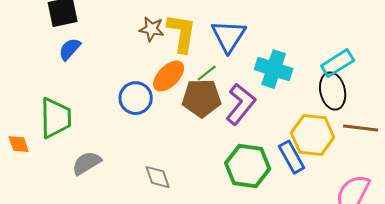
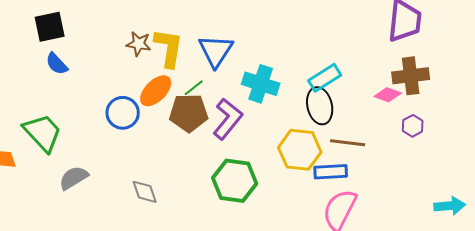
blue semicircle: (70, 49) -> (57, 64), turned -85
green trapezoid: (56, 118) -> (43, 133), turned -42
blue rectangle: (292, 157) -> (331, 172), moved, turned -64

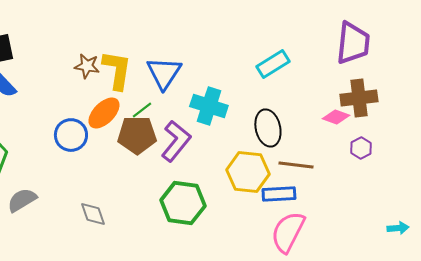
cyan rectangle: (325, 78) -> (273, 64), moved
cyan arrow: (450, 206) -> (398, 228), size x0.7

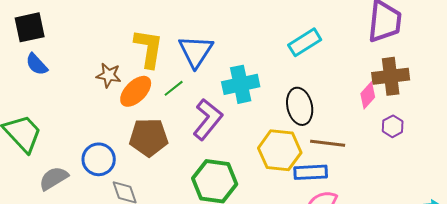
brown star: (87, 66) -> (109, 75), moved
cyan cross: (209, 106) -> (241, 84), turned -30
pink diamond: (336, 117) -> (368, 95), turned -68
blue circle: (71, 135) -> (99, 159), moved
brown pentagon: (137, 135) -> (149, 137), moved

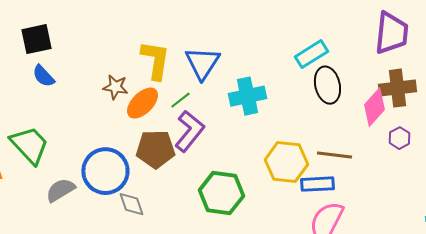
pink diamond: (368, 95) -> (374, 107), size x1.4
black ellipse: (300, 106) -> (327, 85), moved
purple L-shape: (208, 119) -> (189, 131), moved
blue circle: (99, 159) -> (105, 171), size x1.4

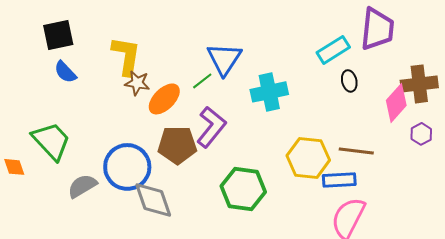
purple trapezoid: (391, 33) -> (377, 29), moved
yellow L-shape: (155, 60) -> (126, 56), moved
black ellipse: (327, 85) -> (349, 81), size x0.6
green line: (180, 100) -> (202, 81), moved
gray diamond: (131, 204) -> (153, 200), size x1.5

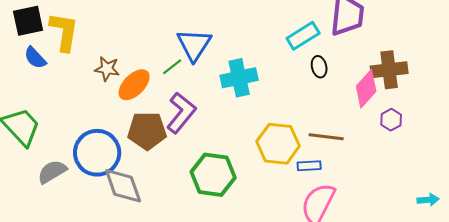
yellow L-shape: (126, 56) -> (64, 32), moved
blue rectangle: (339, 180) -> (309, 166), size x0.7

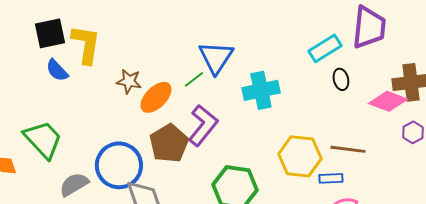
pink diamond: (366, 89) -> (388, 101), turned 69
brown pentagon: (147, 131) -> (169, 143), turned -30

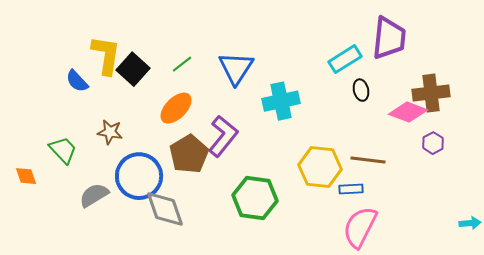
black square: (50, 33) -> (133, 69), moved, turned -36
green line: (194, 79) -> (182, 64), moved
brown star: (129, 81) -> (110, 132), moved
green trapezoid: (43, 139) -> (63, 150), size x0.7

